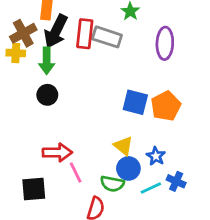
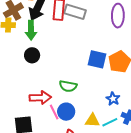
yellow triangle: (123, 146) -> (92, 120), moved, turned -35
blue circle: (128, 168) -> (66, 112), moved
green semicircle: (112, 184) -> (68, 86), moved

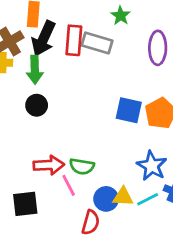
green semicircle: (68, 86) -> (82, 166), moved
blue star: (113, 99) -> (152, 166), size x1.5
blue circle: (66, 112) -> (106, 199), moved

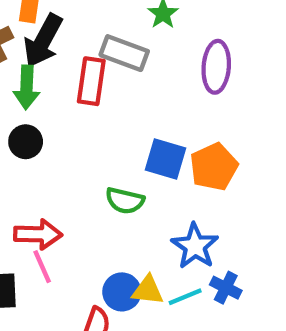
red rectangle: (74, 40) -> (91, 81), moved
green semicircle: (82, 166) -> (125, 201), moved
pink line: (69, 185) -> (42, 267), moved

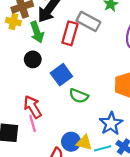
green arrow: (27, 87) -> (37, 32), turned -30
blue square: (166, 159) -> (61, 75), moved, turned 30
red arrow: (38, 234) -> (33, 107), turned -130

